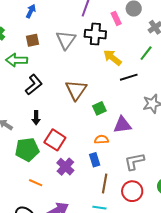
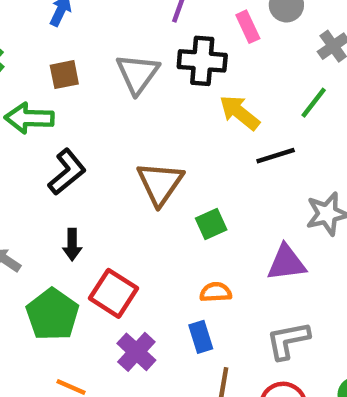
purple triangle: (122, 125) -> (286, 263), moved
green pentagon: (27, 150) -> (52, 314), turned -30

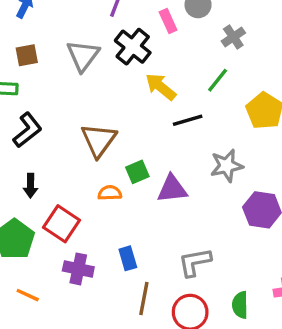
black cross: (202, 61) -> (133, 47), turned 33
purple triangle: (286, 263) -> (172, 189), moved
orange semicircle: (216, 292) -> (110, 193), moved
purple cross: (136, 352) -> (78, 269), turned -32

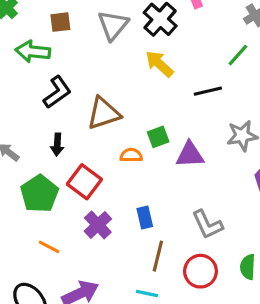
yellow arrow: (161, 87) -> (159, 64), moved
brown triangle: (99, 140) -> (104, 113), moved, turned 33
gray L-shape: (195, 262) -> (207, 225), turned -108
purple cross: (78, 269) -> (98, 225), turned 32

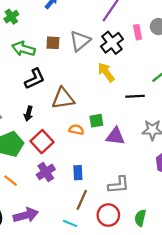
brown square: (60, 22) -> (53, 43), moved
gray L-shape: (207, 225) -> (119, 185), turned -80

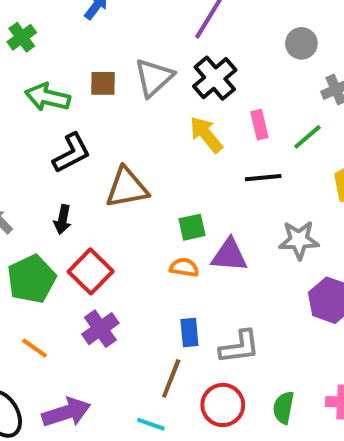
pink rectangle: (138, 32) -> (259, 125), moved
orange semicircle: (76, 130) -> (184, 267), moved
blue rectangle: (78, 173) -> (189, 333), moved

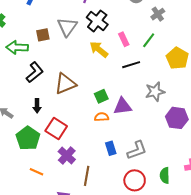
brown line: (171, 378) -> (87, 176), moved

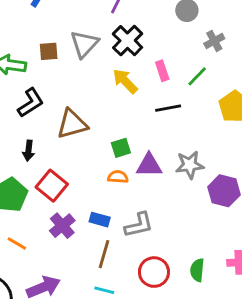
gray star: (155, 92) -> (190, 165), moved
blue rectangle: (111, 148) -> (100, 220), moved, turned -64
gray L-shape: (137, 150) -> (139, 225), moved
brown line: (87, 176) -> (104, 254), moved

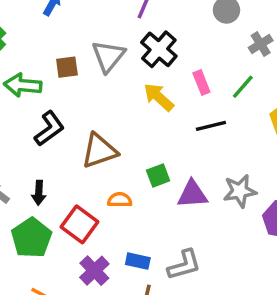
black arrow: (29, 151) -> (39, 193), moved
orange semicircle: (118, 177) -> (120, 200), moved

